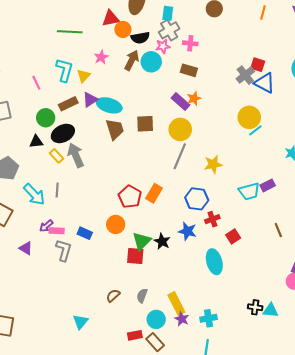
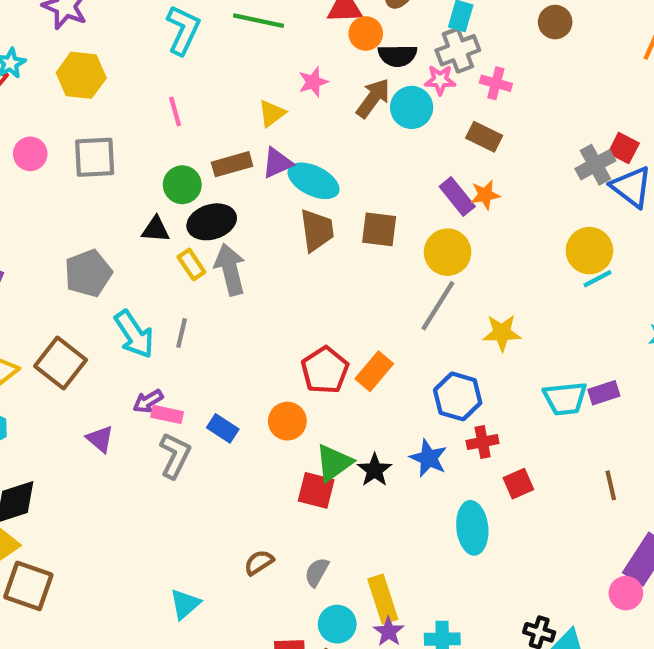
cyan L-shape: (64, 70) -> (183, 30), moved

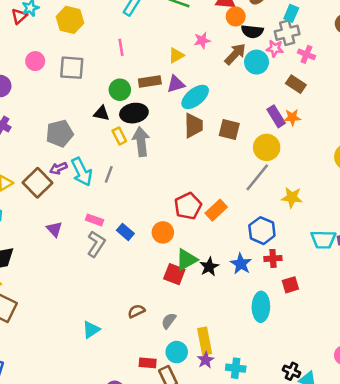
cyan ellipse: (313, 181) -> (195, 97), turned -72
purple arrow: (148, 401) -> (58, 168), moved

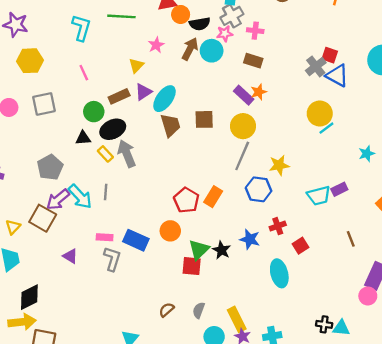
purple arrow: (58, 168) -> (58, 200), size x1.5
blue hexagon: (262, 231) -> (259, 189), moved
blue rectangle: (125, 232) -> (136, 240), size x1.5

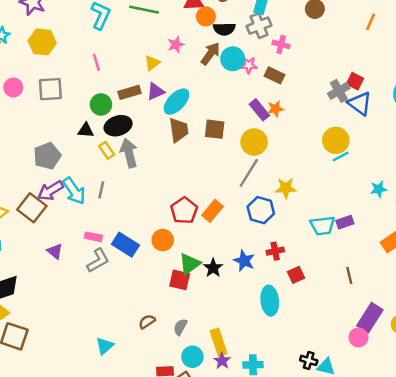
pink star: (225, 34) -> (249, 65), moved
gray L-shape: (112, 259) -> (98, 260), turned 35

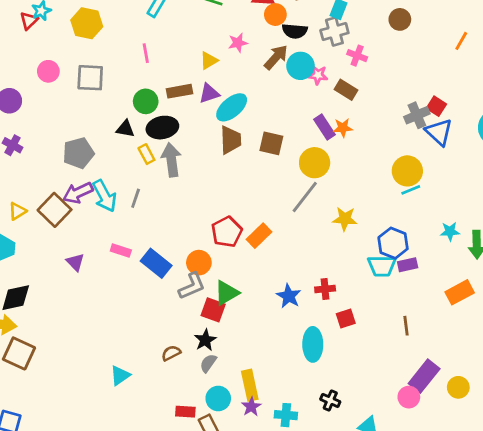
blue hexagon: (261, 210) -> (393, 243), moved
gray L-shape: (98, 260) -> (192, 286), moved
black star: (213, 268) -> (205, 340), moved
black cross: (309, 360) -> (330, 400), moved

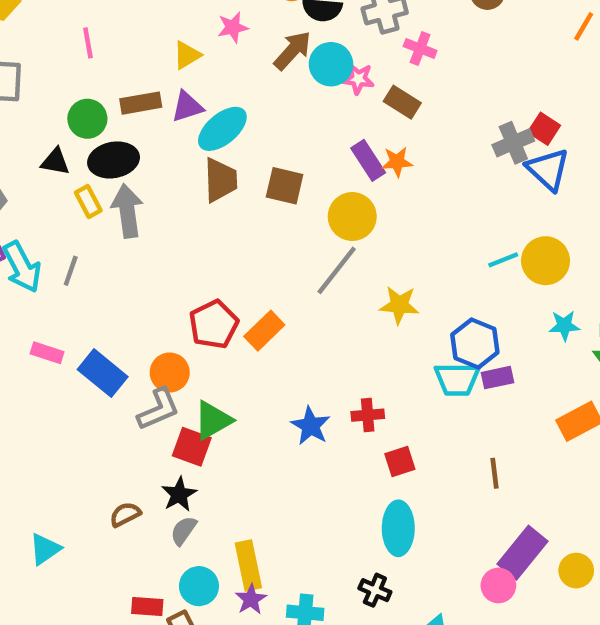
yellow circle: (407, 171) -> (546, 261), moved
cyan ellipse: (313, 344) -> (398, 528), moved

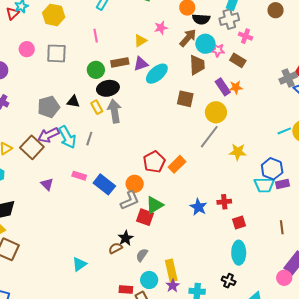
black triangle: (55, 162) -> (73, 102), moved
brown trapezoid: (220, 180) -> (197, 65), moved
black star: (179, 494) -> (126, 238), moved

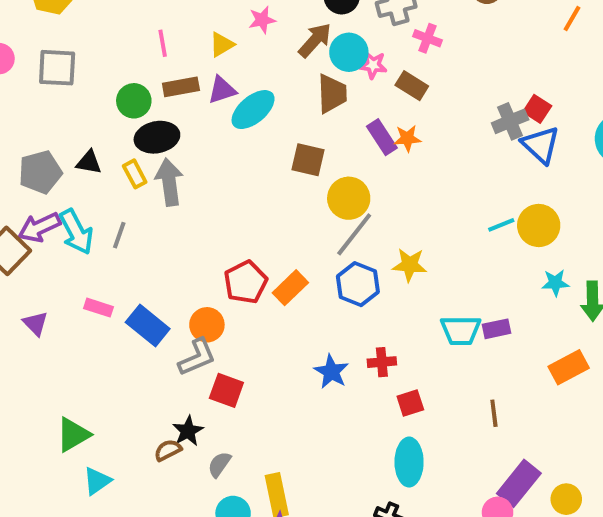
pink line: (96, 36) -> (163, 43), moved
yellow circle: (216, 112) -> (349, 198), moved
blue hexagon: (272, 169) -> (358, 284), moved
green triangle: (154, 205) -> (73, 435), moved

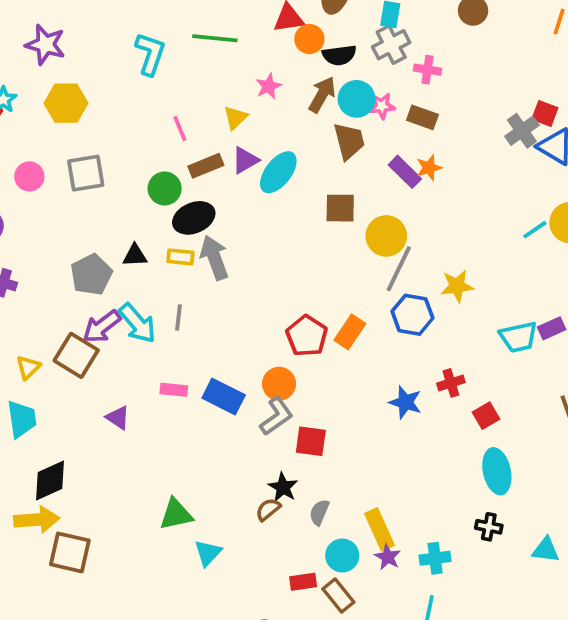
yellow rectangle: (135, 174) -> (180, 257), turned -44
green triangle: (73, 435) -> (176, 514), turned 30

